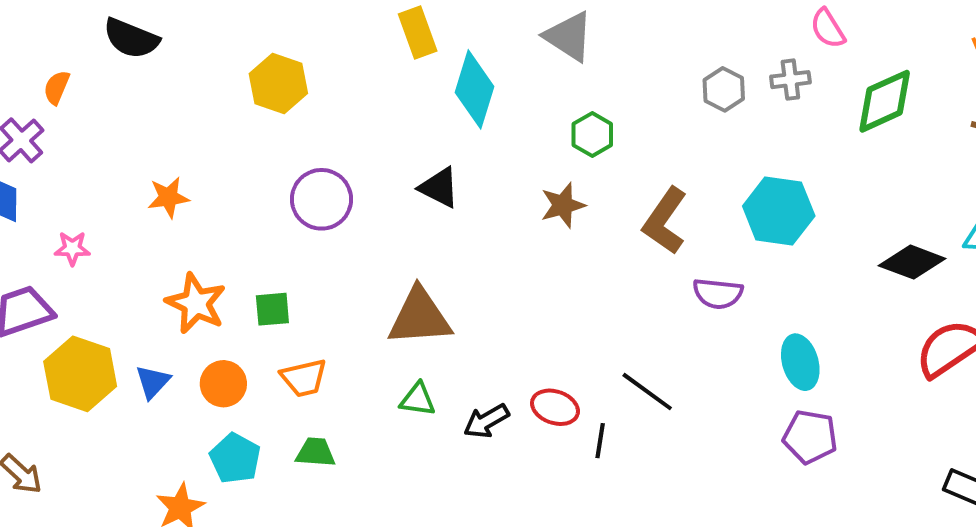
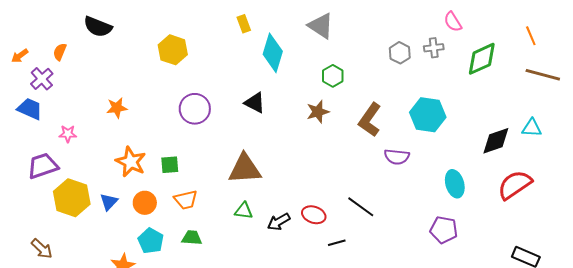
yellow rectangle: (418, 32) -> (244, 24), size x0.7
black diamond: (912, 262) -> (496, 141), turned -40
cyan ellipse: (800, 362) -> (455, 184), moved
black line: (600, 441) -> (337, 243), moved, turned 66

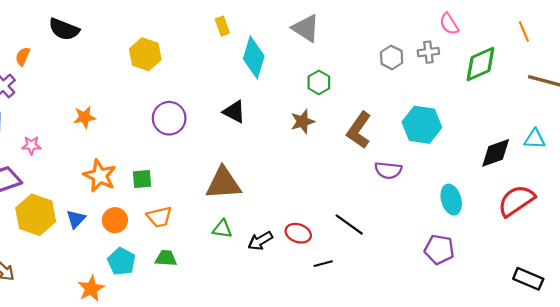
orange line: (531, 36) -> (524, 31), moved

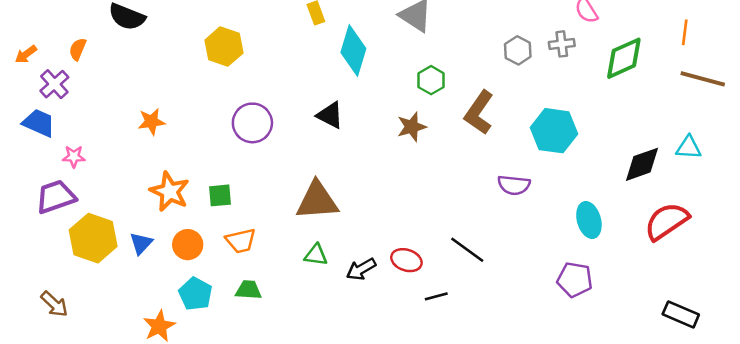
orange line: (524, 31) -> (685, 32), moved, turned 30
brown L-shape: (359, 130) -> (479, 113), moved
pink star: (31, 145) -> (74, 157), moved

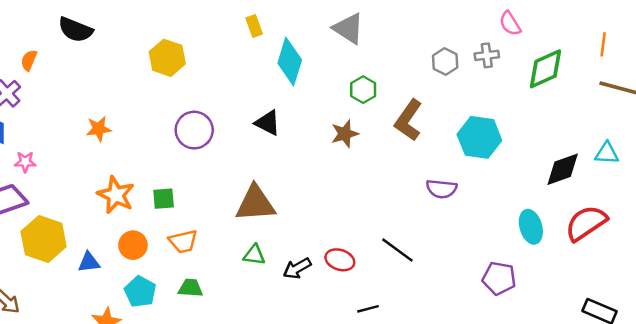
cyan ellipse: (589, 220) -> (531, 227), moved
blue triangle: (141, 243) -> (89, 262), moved, turned 40
black line: (436, 296) -> (368, 309), moved

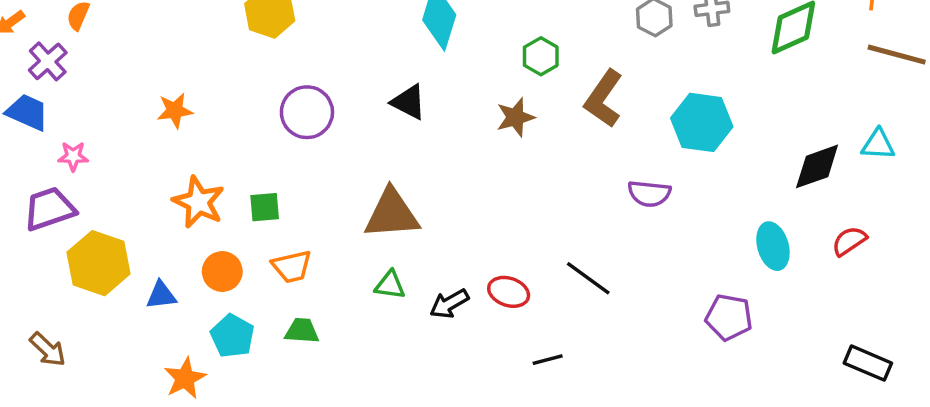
red semicircle: (586, 223) -> (849, 241), size x0.6

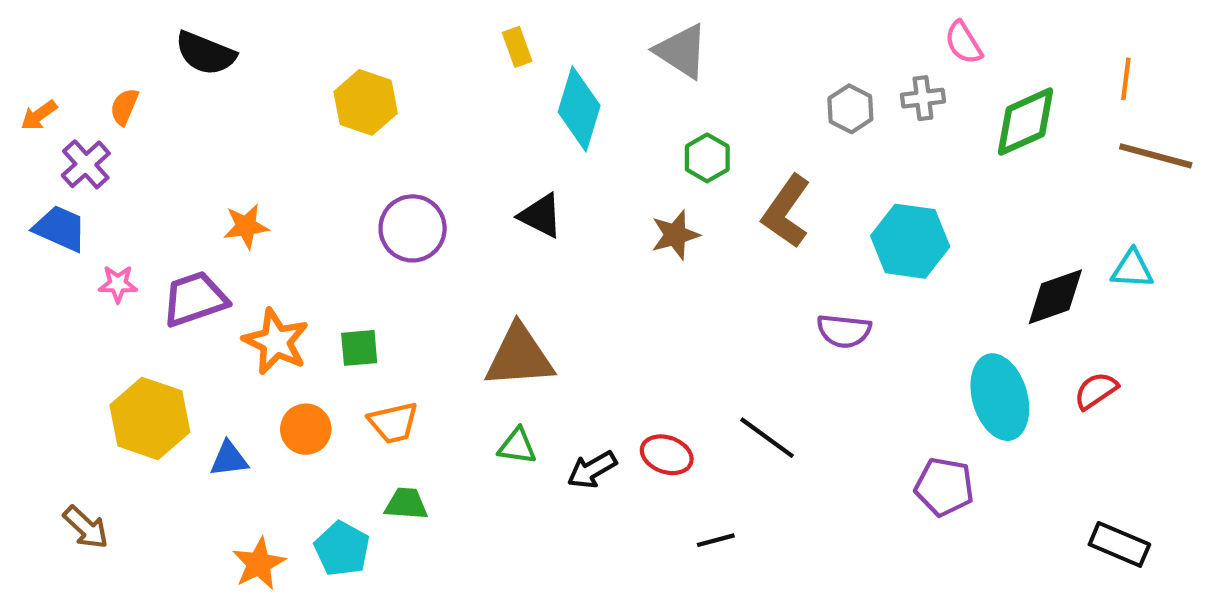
purple trapezoid: (49, 209) -> (195, 299), moved
cyan ellipse: (773, 246) -> (1000, 397), size x1.4
cyan pentagon: (232, 336) -> (342, 549), moved

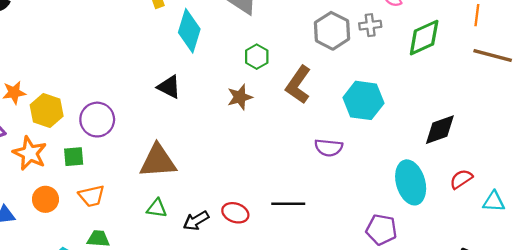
yellow hexagon: (366, 102) -> (47, 111), moved
gray hexagon: (850, 109) -> (332, 31), size x1.5
purple circle: (413, 228) -> (97, 120), moved
cyan triangle: (1132, 269) -> (494, 202), moved
black line: (767, 438) -> (288, 204), turned -36

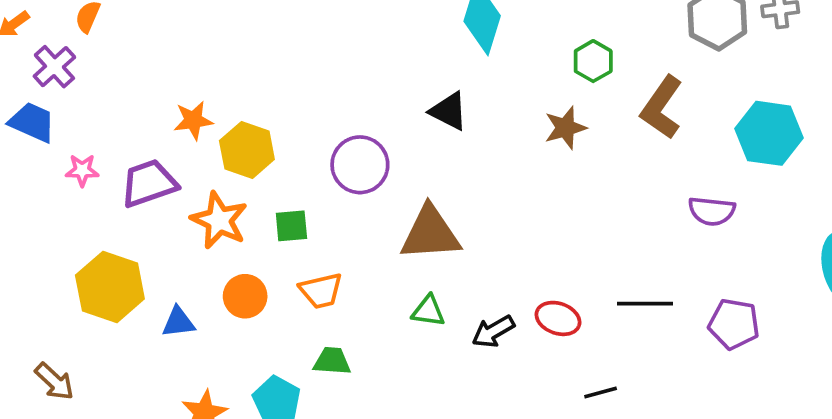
purple circle: (97, 120) -> (360, 165), moved
purple pentagon: (381, 230) -> (734, 324), moved

